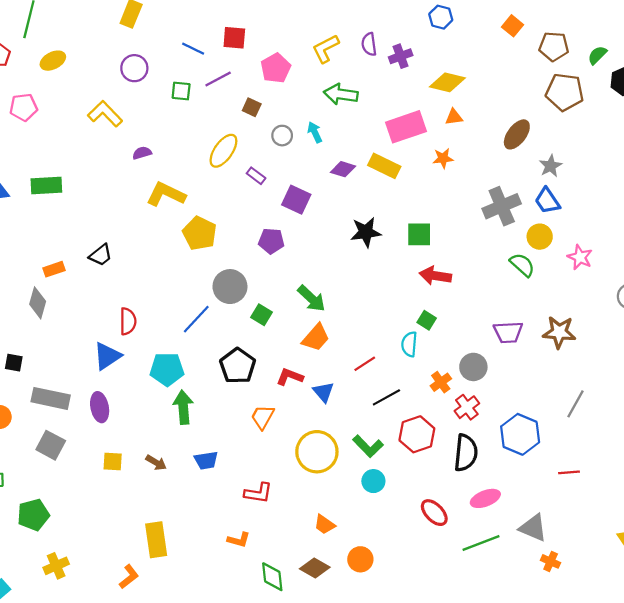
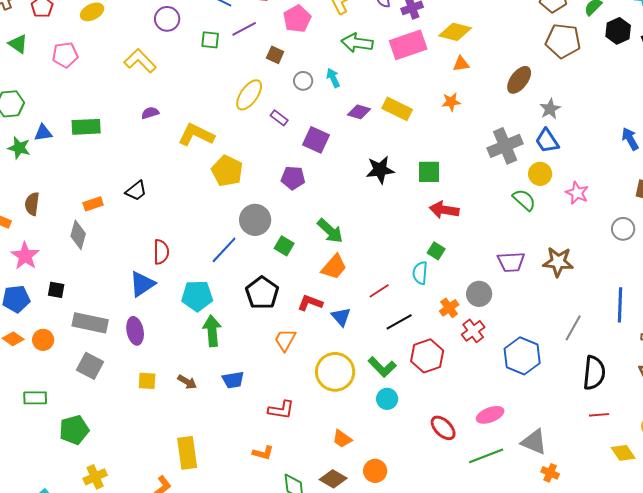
pink rectangle: (406, 127) -> (408, 45), moved
purple semicircle: (142, 153) -> (150, 113), moved
black semicircle: (466, 453) -> (594, 373), moved
red line: (569, 472) -> (599, 415), moved

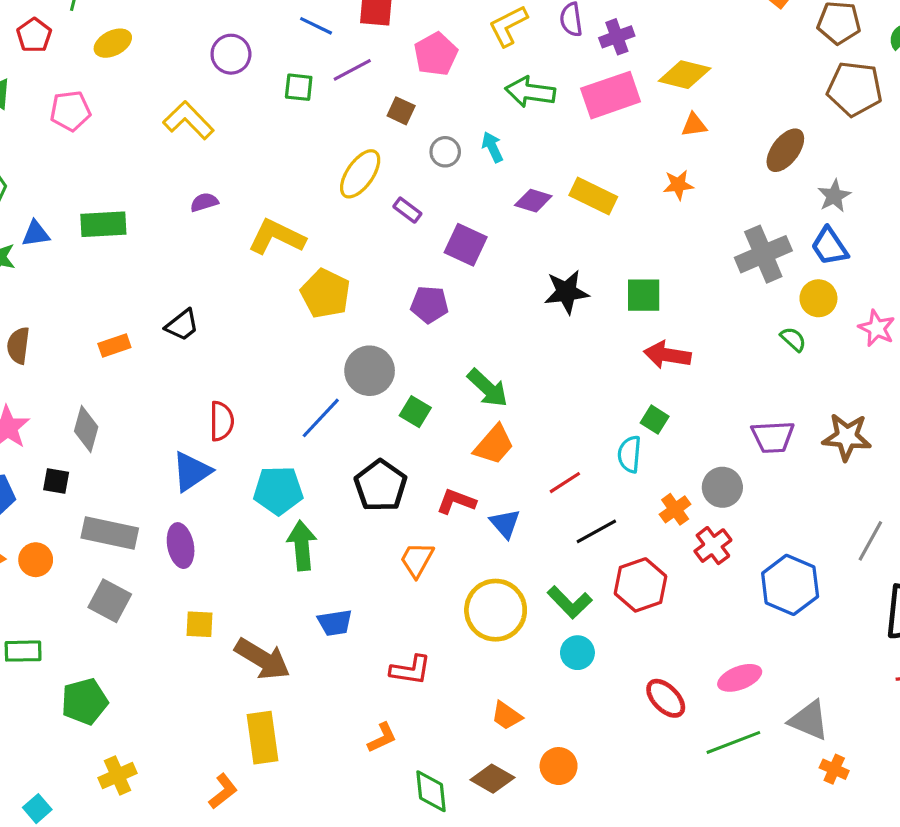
green semicircle: (524, 200) -> (793, 339), size x0.7
gray diamond: (78, 235) -> (86, 429), moved
brown arrow: (187, 382) -> (262, 659), moved, size x1.8
orange L-shape: (263, 453) -> (382, 738), turned -40

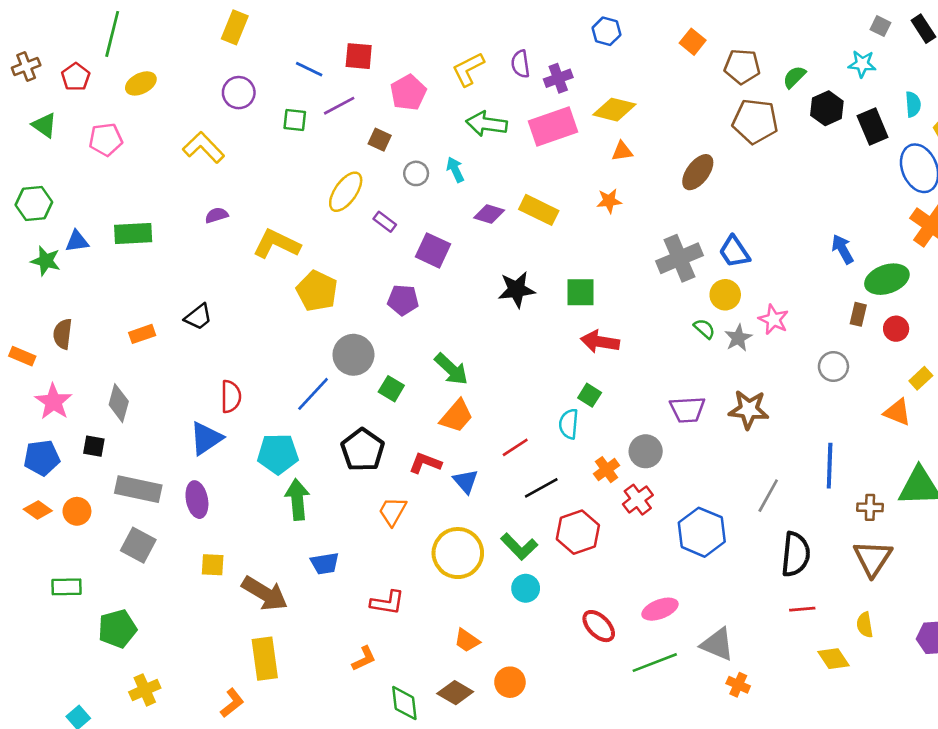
gray star: (834, 196) -> (738, 338), moved

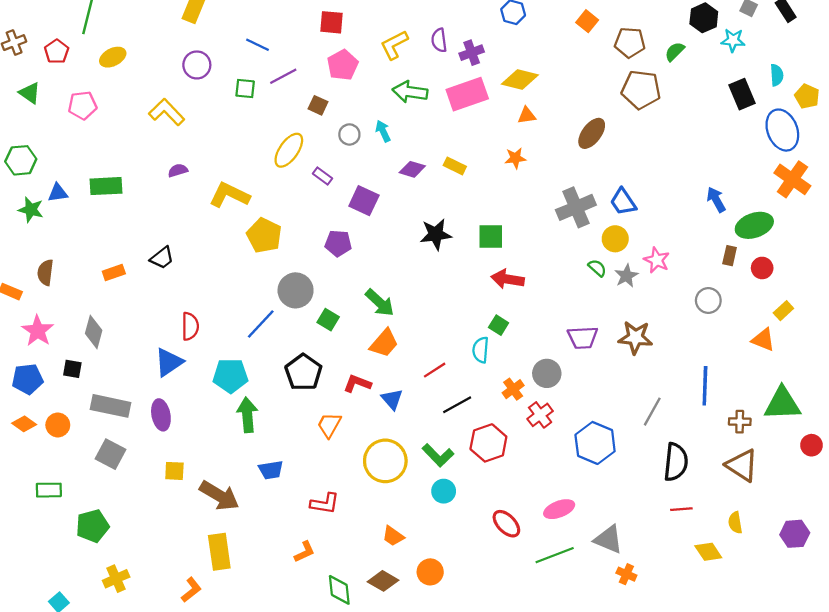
red square: (359, 56) -> (331, 22), moved
black hexagon: (827, 108) -> (704, 18), moved
yellow rectangle: (539, 210) -> (455, 166), size x0.7
brown triangle: (873, 558) -> (742, 465), turned -30

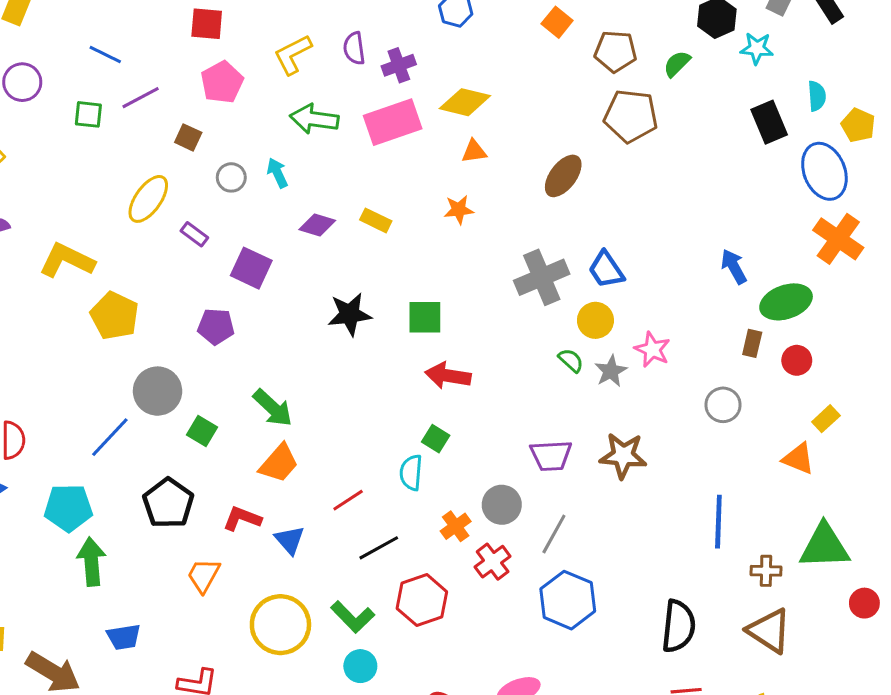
gray line: (652, 412) -> (554, 534), moved

